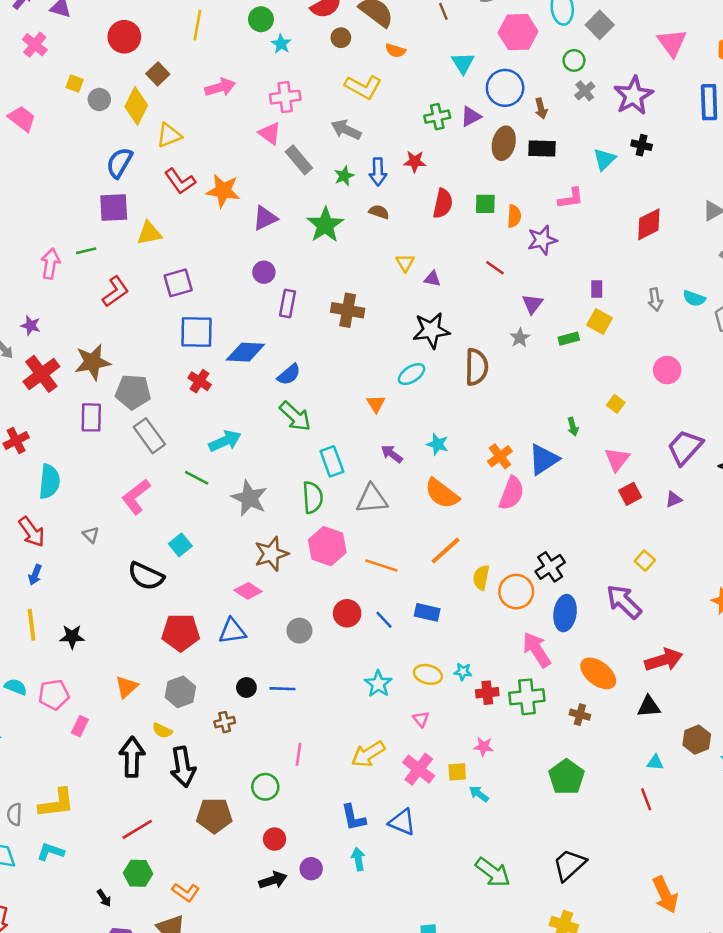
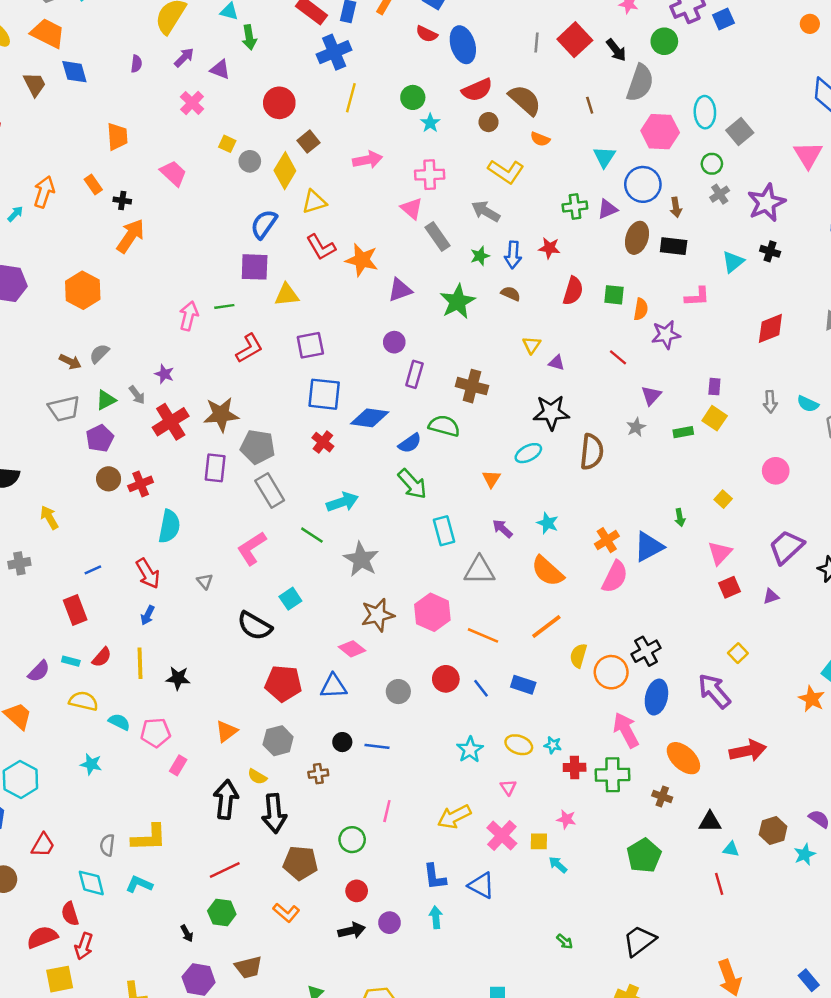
green semicircle: (313, 497) -> (444, 426), moved, turned -76
black triangle: (649, 707) -> (710, 822), moved
green arrow: (493, 872) -> (565, 942), size x0.5
orange L-shape: (186, 892) -> (286, 913), moved

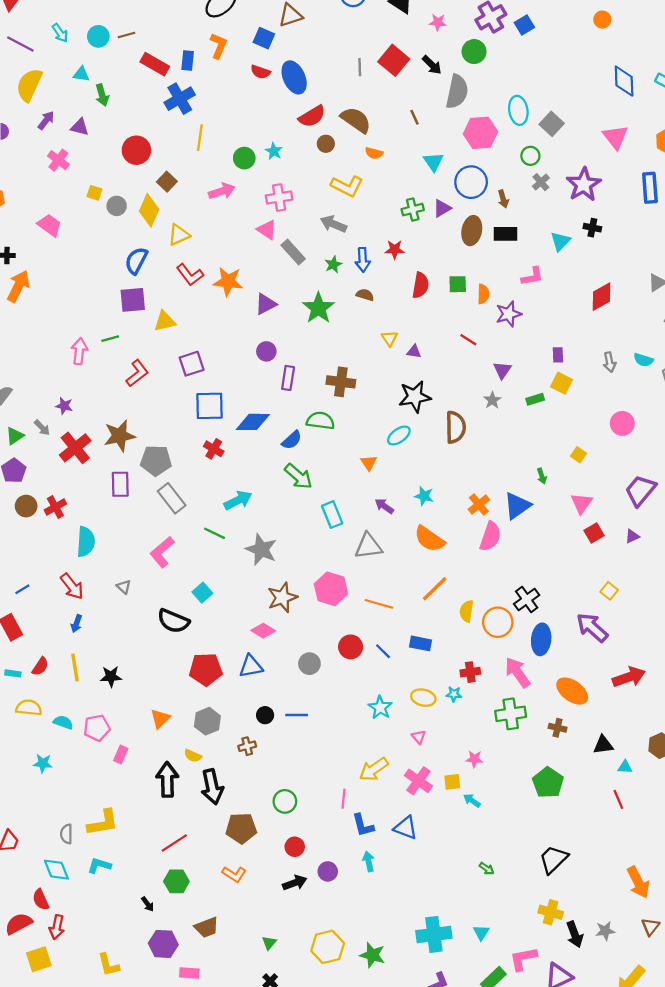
green circle: (413, 97) -> (244, 158), moved
red cross: (575, 767) -> (470, 672), moved
pink line: (387, 811) -> (344, 799), moved

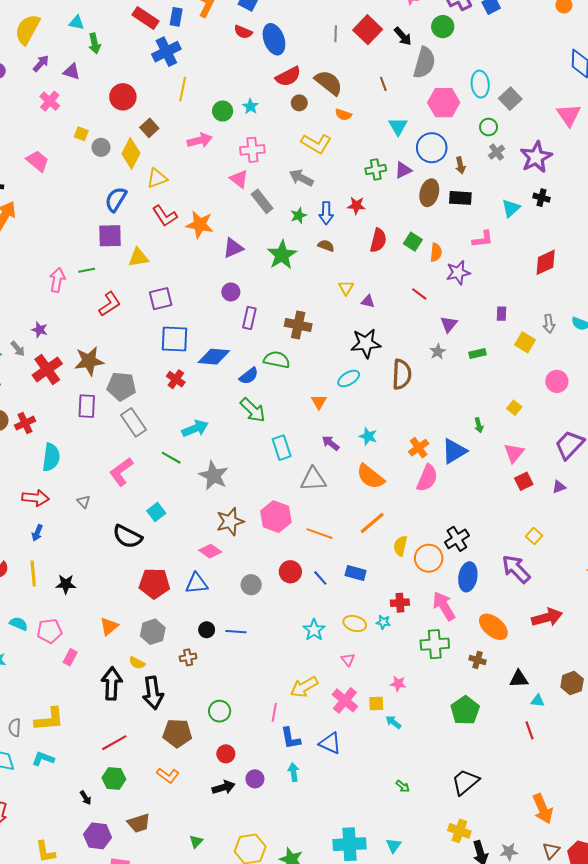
green square: (458, 284) -> (413, 242), turned 30
yellow square: (562, 383) -> (525, 342), moved
red arrow: (72, 586) -> (35, 498), turned -50

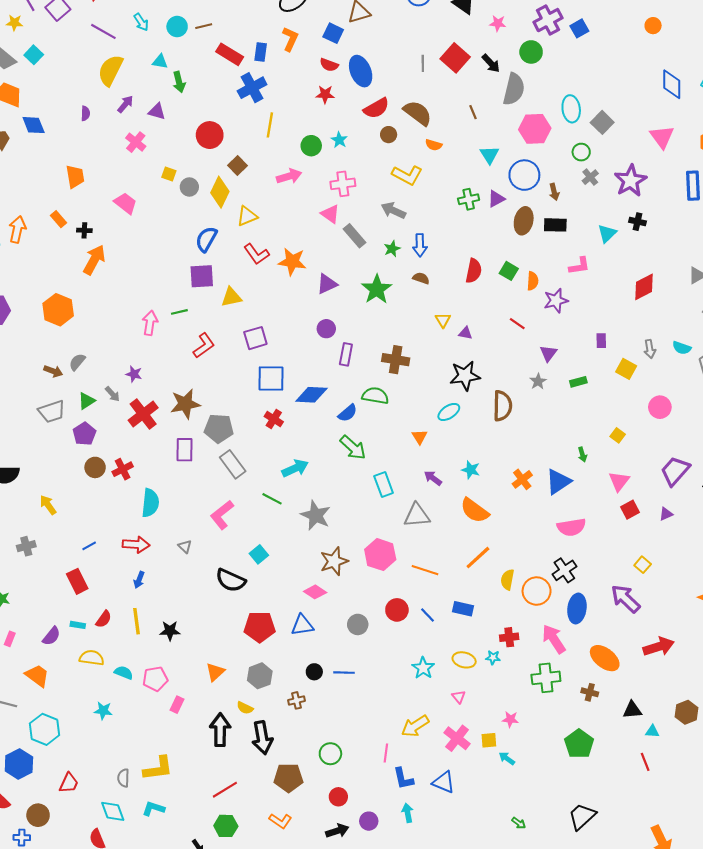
red star: (356, 205) -> (325, 94), moved
pink semicircle: (427, 478) -> (571, 527), moved, turned 60

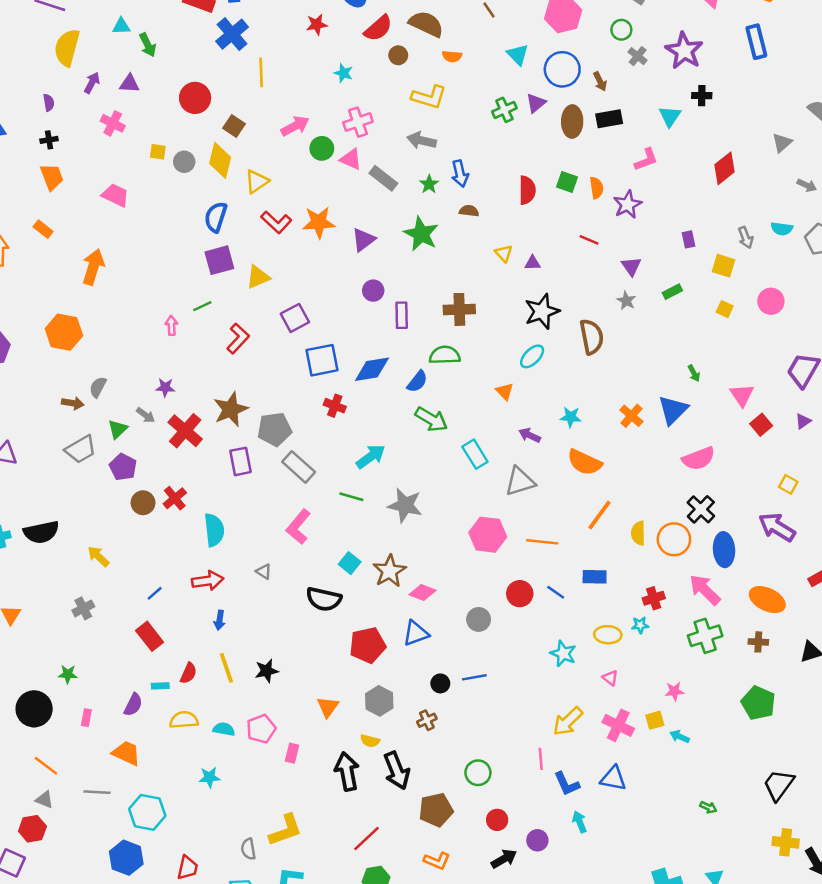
green circle: (311, 146) -> (322, 148), moved
black cross: (84, 230) -> (49, 140), moved
pink arrow: (150, 323) -> (171, 326), size x0.7
yellow square: (618, 435) -> (725, 309), moved
brown star: (334, 561) -> (389, 571), moved

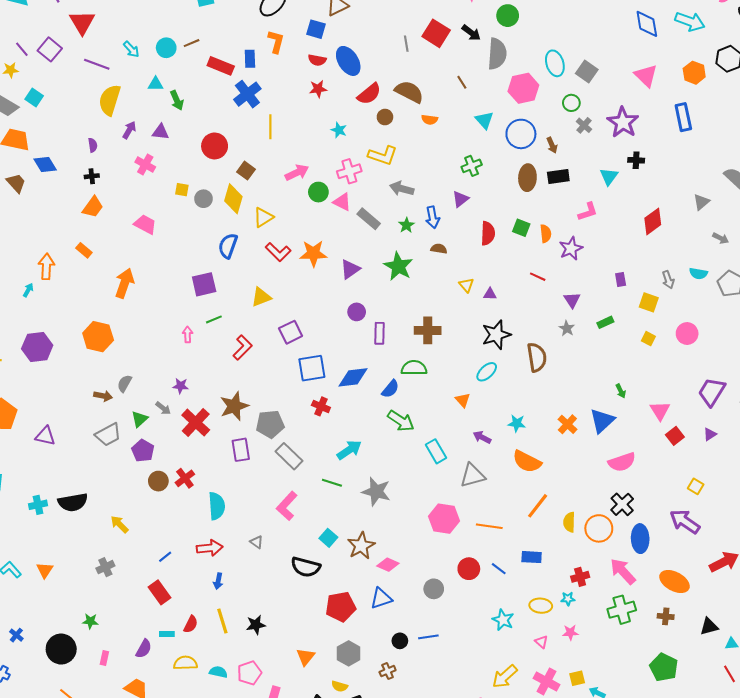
yellow L-shape: (429, 97) -> (383, 155), moved
purple triangle: (536, 103) -> (461, 199), moved
orange trapezoid: (52, 177) -> (93, 207), turned 55
purple square: (219, 260) -> (204, 284), moved
pink star: (674, 691) -> (570, 633), moved

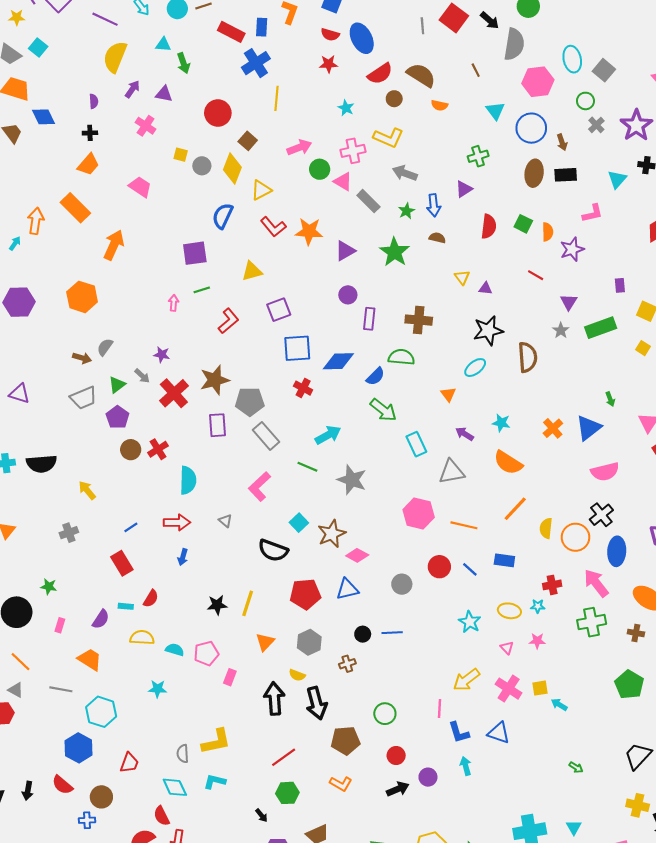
orange rectangle: (84, 250) -> (75, 208), size x1.8
green rectangle: (605, 322) -> (601, 328), size x1.8
yellow line: (222, 621) -> (248, 603), moved, turned 30

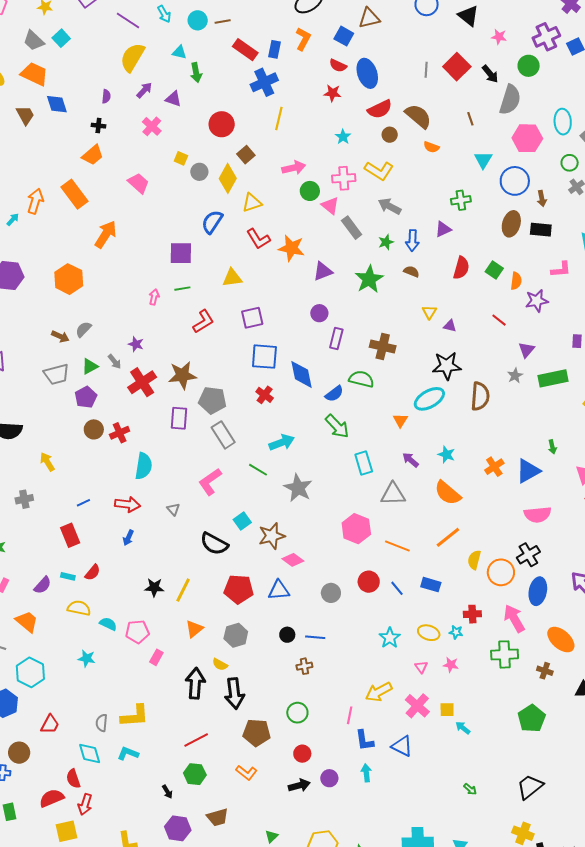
blue diamond: (338, 361) -> (301, 374), turned 72
cyan ellipse: (475, 368) -> (429, 399), size x1.4
brown cross: (347, 664) -> (304, 666), moved

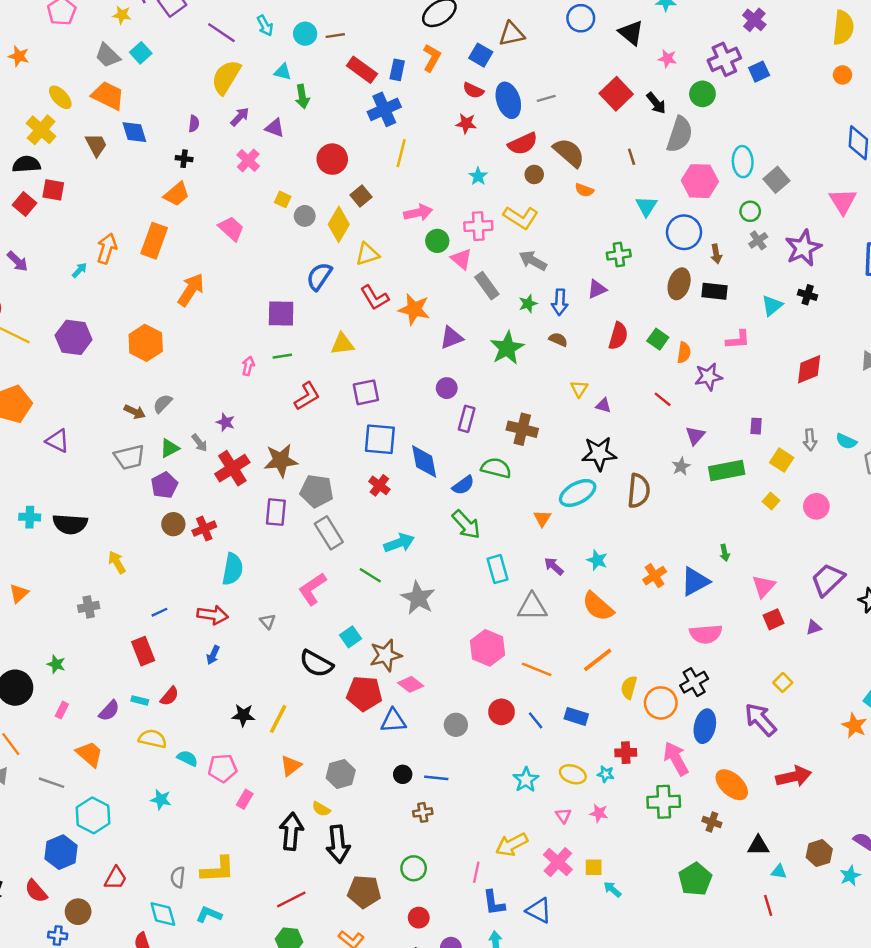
gray line: (426, 70) -> (546, 98), moved, turned 70
orange rectangle: (75, 194) -> (154, 241), turned 56
red pentagon: (239, 589) -> (364, 694), moved

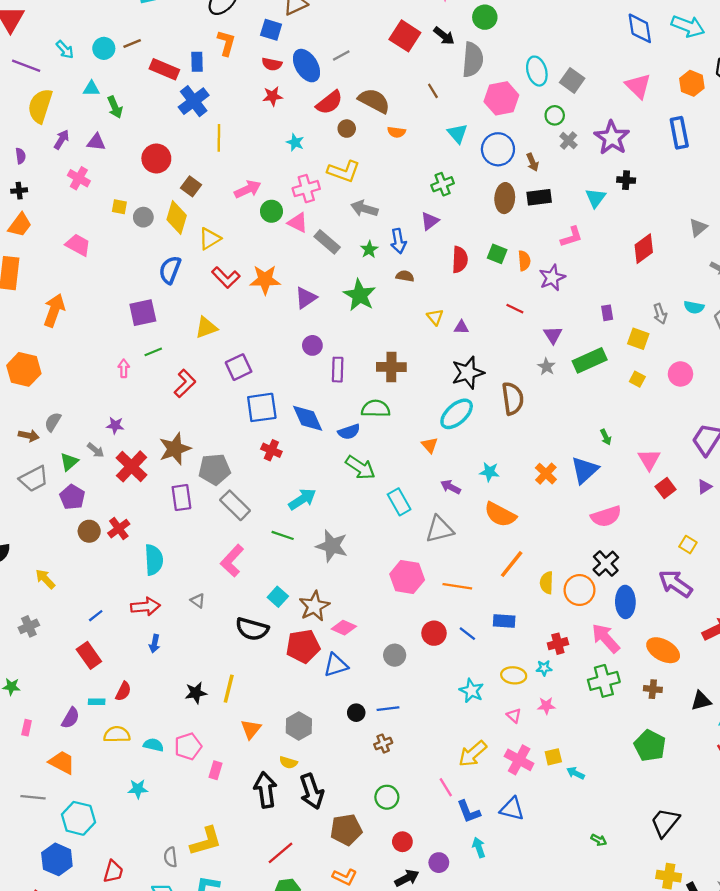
blue semicircle: (463, 485) -> (349, 432), turned 30
pink line: (476, 872) -> (446, 787), turned -30

